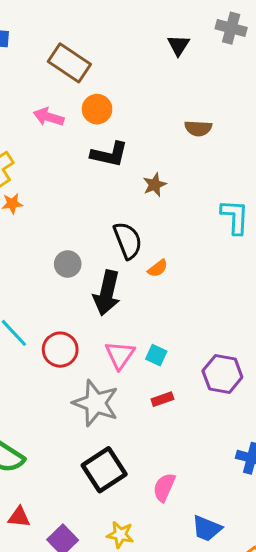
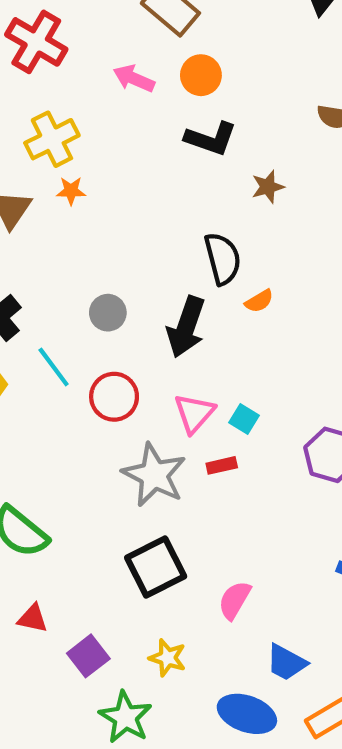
gray circle: (68, 264) -> (108, 313), moved
red rectangle: (162, 399) -> (222, 465), moved

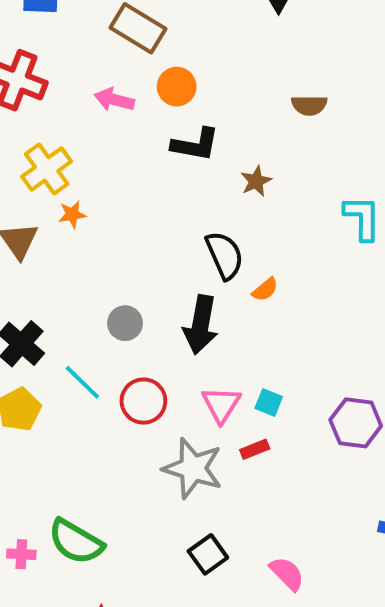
black square: (156, 567) -> (208, 554), size x0.7
pink semicircle: (235, 600) -> (287, 574), turned 114

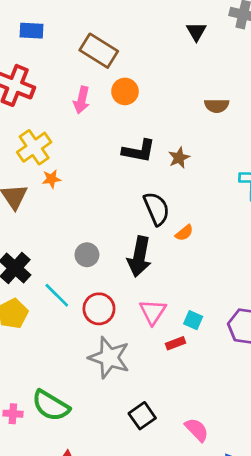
pink arrow: (114, 100) -> (82, 100), turned -92
black L-shape: (195, 145) -> (139, 151), moved
cyan square: (269, 402) -> (193, 320), moved
gray star: (193, 468) -> (109, 358), moved

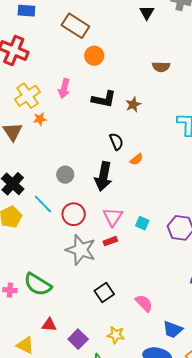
pink arrow: (82, 100) -> (64, 89), moved
black semicircle: (157, 209) -> (116, 142), size x0.7
red rectangle: (176, 343) -> (110, 241), moved

